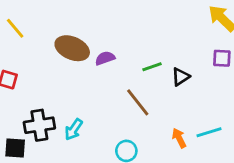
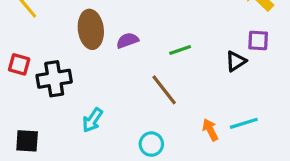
brown ellipse: (72, 48) -> (91, 29), turned 60
black triangle: (181, 77) -> (236, 61), moved
black cross: (39, 125) -> (54, 79), moved

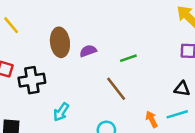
black triangle: (236, 61) -> (182, 89), moved, turned 42

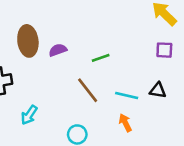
cyan line: (177, 114) -> (127, 95), moved, turned 30

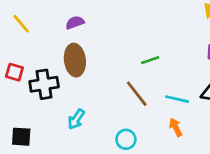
brown ellipse: (28, 41) -> (75, 60), moved
purple semicircle: (58, 50) -> (75, 22), moved

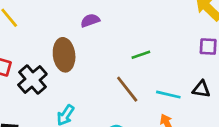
purple semicircle: (75, 22) -> (90, 20), moved
black cross: (44, 84) -> (32, 79), turned -32

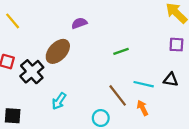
brown ellipse: (64, 55) -> (58, 51), turned 50
brown line: (127, 89) -> (118, 95), moved

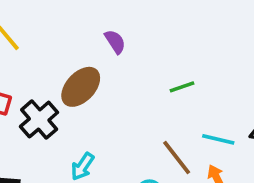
purple semicircle: (79, 23) -> (115, 42), turned 77

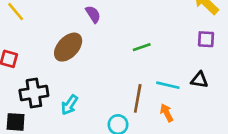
black cross: (39, 119) -> (34, 93), moved, turned 32
brown line: (177, 157) -> (138, 98), turned 48

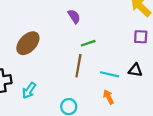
purple semicircle: (93, 14) -> (74, 16), moved
brown line: (138, 98) -> (78, 66), moved

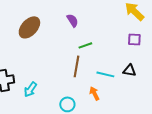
brown ellipse: (28, 43) -> (29, 27), moved
orange arrow: (108, 97) -> (94, 93), moved

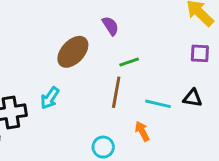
brown ellipse: (29, 27) -> (73, 52), moved
cyan arrow: (30, 89) -> (50, 98), moved

